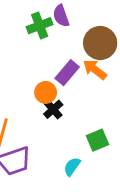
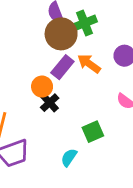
green cross: (40, 26) -> (84, 23), moved
brown circle: (100, 43) -> (61, 34), moved

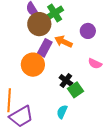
orange circle: (42, 87) -> (33, 65), size x1.5
black cross: (50, 103) -> (66, 80), moved

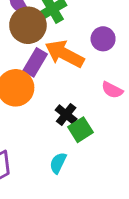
orange arrow: (63, 42) -> (65, 54), size x1.4

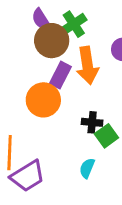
orange arrow: (65, 54) -> (87, 66), turned -123
black cross: (66, 115) -> (92, 122), turned -30

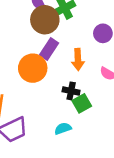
orange arrow: (87, 66) -> (78, 59), moved, size x0.7
cyan semicircle: (87, 168) -> (63, 128), turned 42

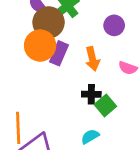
orange circle: (33, 68) -> (40, 46), moved

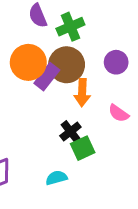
brown circle: (49, 22) -> (67, 65), moved
black cross: (91, 94) -> (70, 131), turned 36

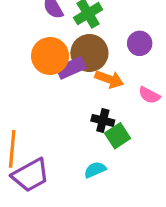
purple rectangle: (47, 77) -> (71, 68), turned 36
orange arrow: (82, 93) -> (109, 79), turned -64
black cross: (70, 131) -> (103, 120), turned -30

